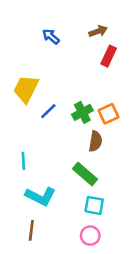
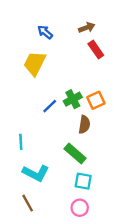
red rectangle: (109, 56) -> (96, 49), turned -60
yellow trapezoid: (26, 89) -> (35, 63), moved
blue line: (48, 111) -> (50, 106), moved
brown line: (31, 230) -> (28, 203), turned -36

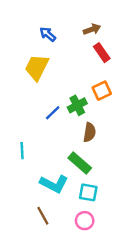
orange square: (96, 100) -> (102, 91), moved
cyan L-shape: (36, 173) -> (54, 184), moved
brown line: (28, 203) -> (43, 216), moved

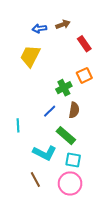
brown arrow: (92, 29) -> (63, 24), moved
blue arrow: (48, 34) -> (39, 29), turned -48
blue line: (53, 113) -> (50, 111), moved
pink circle: (85, 221) -> (70, 183), size x1.5

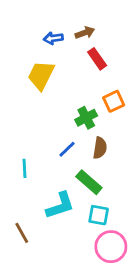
red rectangle: (84, 44) -> (97, 59), moved
cyan L-shape: (45, 153) -> (60, 205), turned -45
brown line: (35, 179) -> (22, 233), moved
pink circle: (70, 183) -> (111, 247), moved

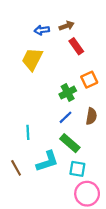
brown semicircle: (100, 148) -> (91, 116), moved
blue line: (67, 149) -> (66, 117), moved
cyan line: (24, 168) -> (28, 132), moved
brown line: (22, 233) -> (16, 168), moved

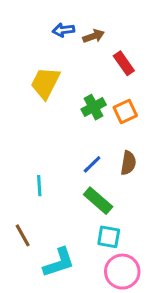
blue arrow: (42, 30) -> (63, 30), moved
red rectangle: (76, 46) -> (124, 63), moved
green cross: (68, 93) -> (94, 107), moved
cyan L-shape: (47, 161) -> (59, 263), moved

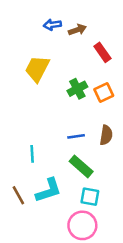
blue line: (92, 164) -> (76, 136), turned 36
cyan L-shape: (59, 263) -> (49, 190), moved
pink circle: (122, 272) -> (82, 225), moved

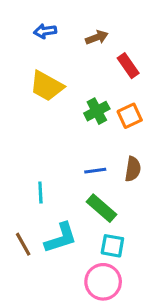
blue arrow: (52, 25) -> (45, 31), moved
yellow trapezoid: (37, 69) -> (47, 86), turned -88

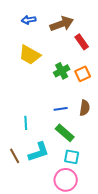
brown arrow: (97, 37) -> (62, 24), size x1.6

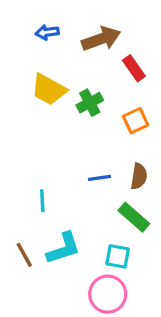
green cross: (62, 71) -> (90, 103), moved
green rectangle: (65, 133) -> (134, 217), moved

